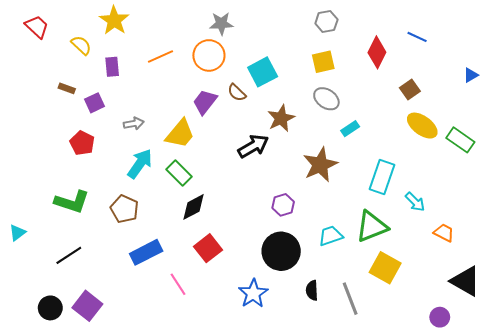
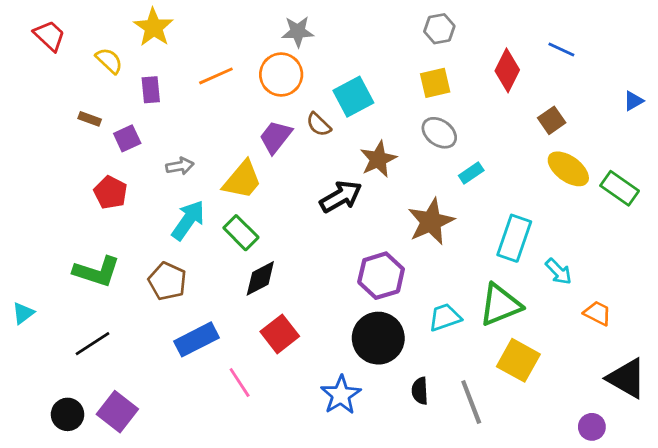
purple hexagon: (283, 205) -> (381, 276), size x1.5

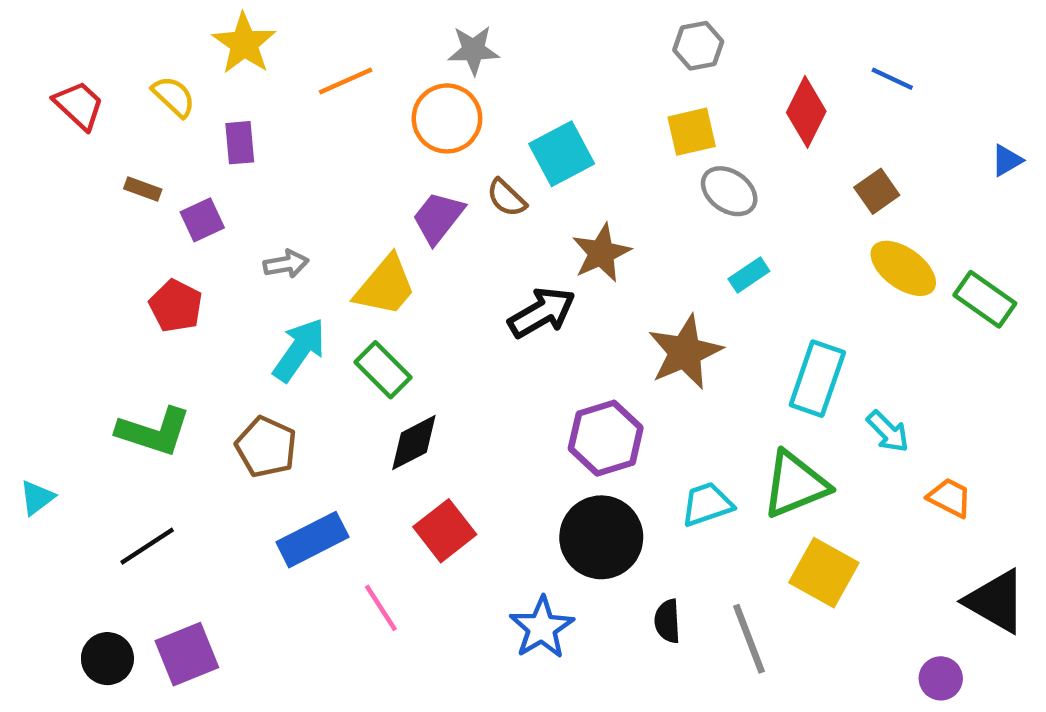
red trapezoid: (49, 36) -> (79, 105), moved
orange line: (216, 76) -> (346, 81), moved
gray ellipse: (439, 133) -> (729, 191), moved
purple square: (117, 412) -> (187, 654), turned 30

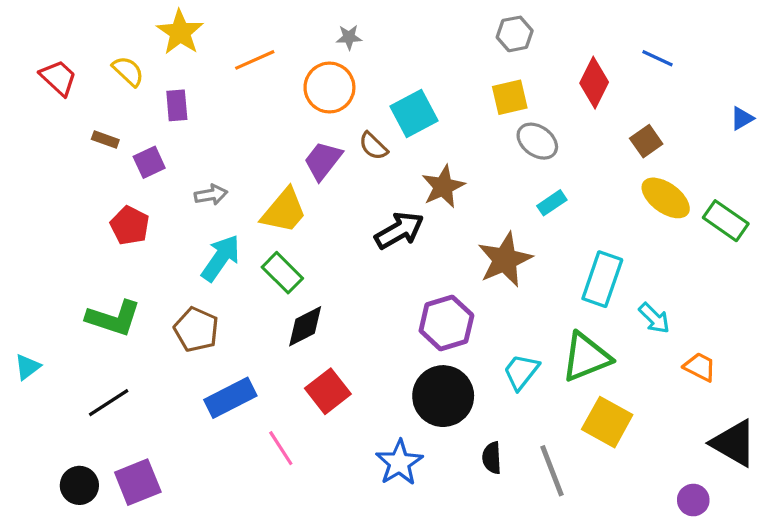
gray star: (473, 50) -> (349, 37), size x0.7
cyan trapezoid: (707, 504) -> (521, 372), turned -33

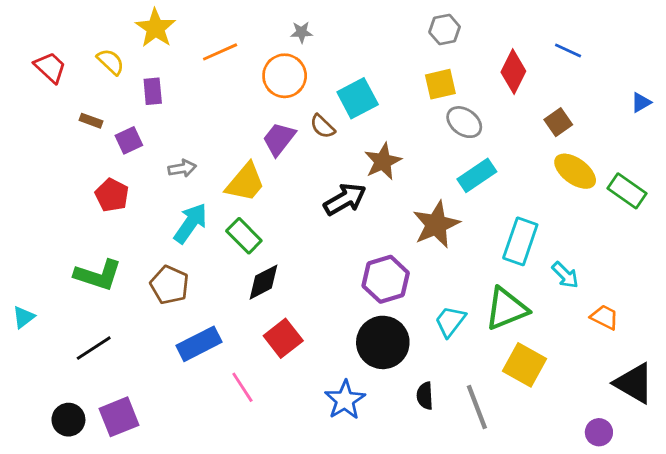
cyan rectangle: (552, 203) -> (477, 175), size x1.5

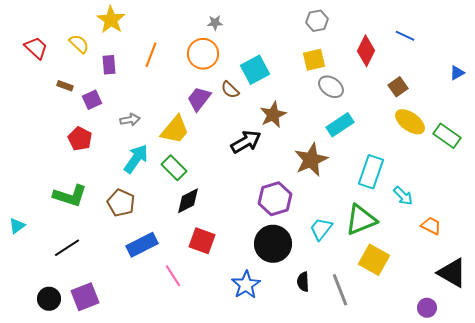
orange line: (220, 52) -> (151, 55), moved, turned -45
red square: (283, 338) -> (202, 241), turned -32

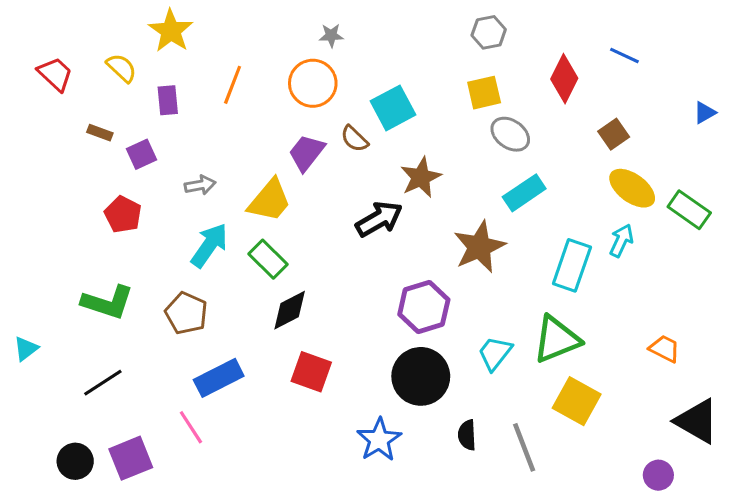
cyan arrow: (403, 196) -> (621, 241), moved, turned -110
pink line: (173, 276) -> (191, 427), moved

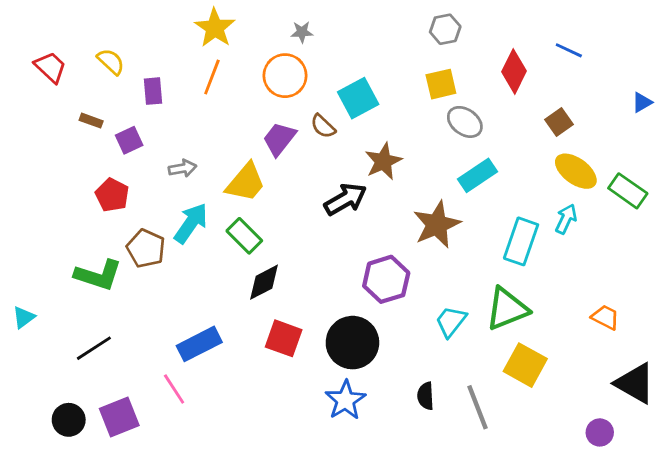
yellow star: (171, 31) -> (215, 28), moved
brown pentagon: (186, 313) -> (146, 248), moved
black circle: (421, 376) -> (352, 343), moved

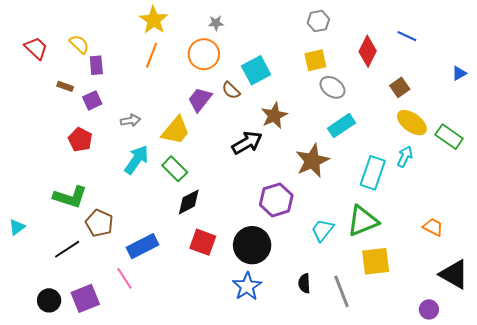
purple rectangle: (153, 91) -> (96, 65), moved
brown pentagon: (146, 248) -> (99, 223), moved
yellow square: (525, 365) -> (376, 261), turned -36

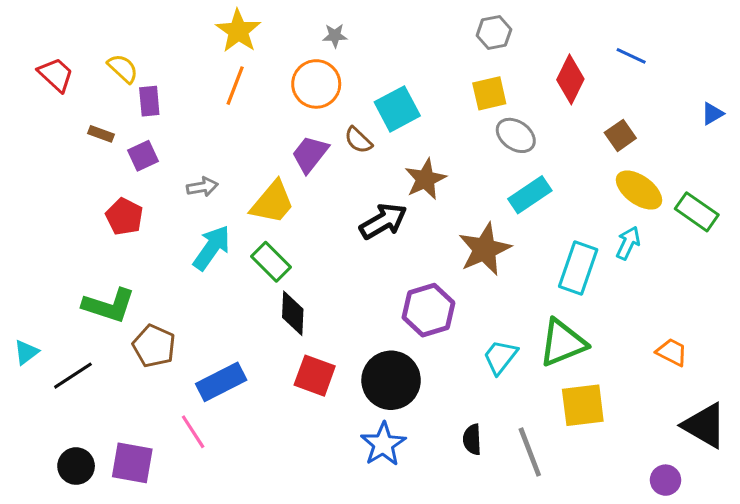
black diamond: (189, 202) -> (293, 313), turned -60
black line: (67, 249) -> (73, 376), moved
purple square: (85, 298) -> (132, 463), turned 32

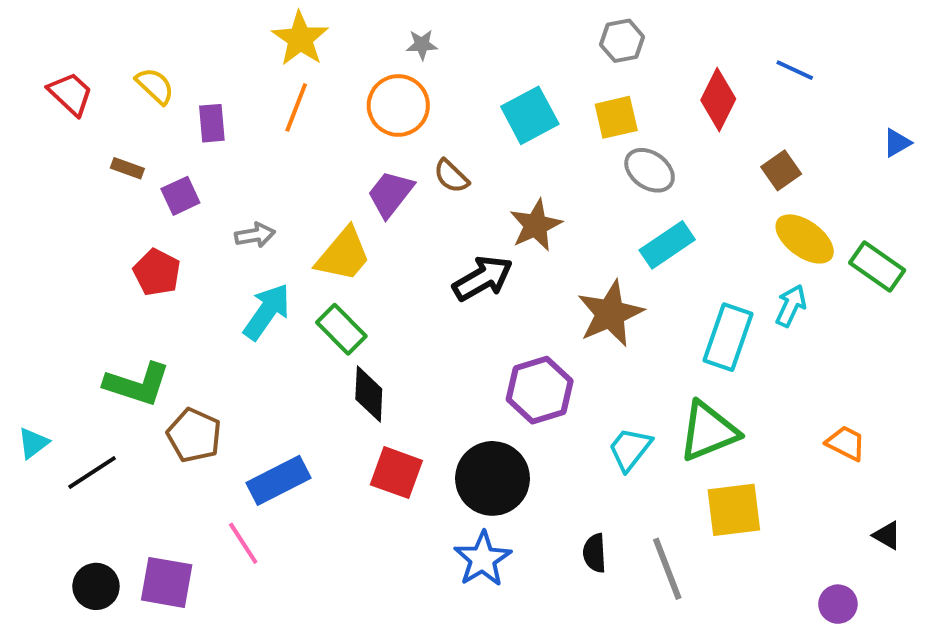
purple rectangle: (149, 101) -> (212, 123), moved
cyan square: (397, 109) -> (530, 115), moved
black triangle: (704, 425) -> (887, 535), size x0.5

